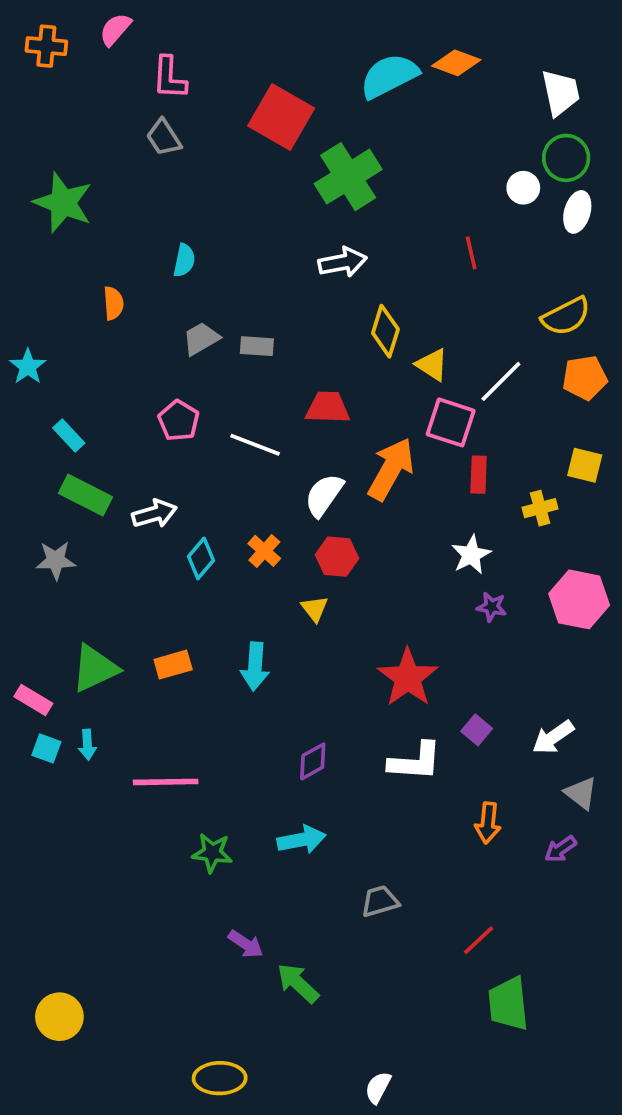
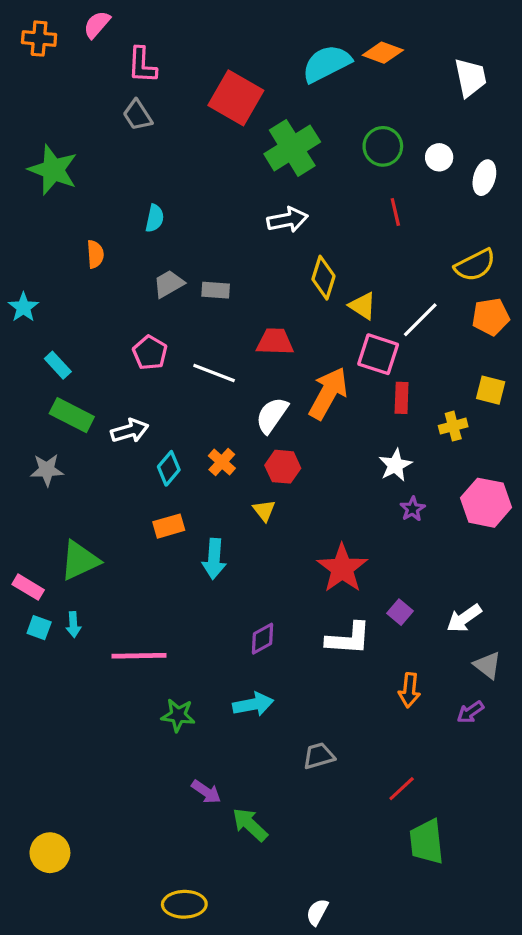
green circle: (566, 158) -> (383, 146), moved
purple star: (492, 607) -> (413, 509), turned 30
orange rectangle: (173, 665) -> (169, 526), moved

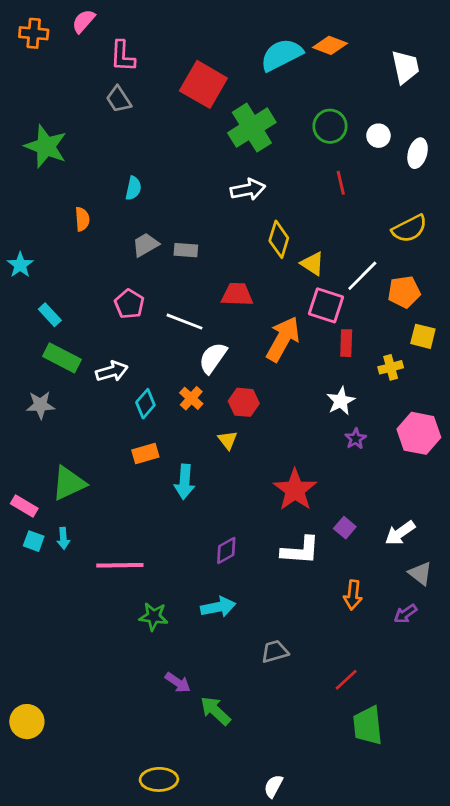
orange pentagon: (491, 317) -> (404, 292), moved
white semicircle: (272, 415) -> (213, 358), moved
yellow circle: (50, 853) -> (27, 722), moved

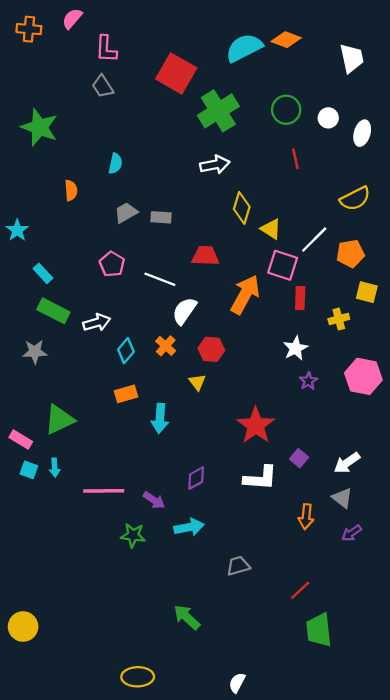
gray triangle: (420, 573) -> (342, 498), moved
purple arrow: (178, 682) -> (154, 500), moved

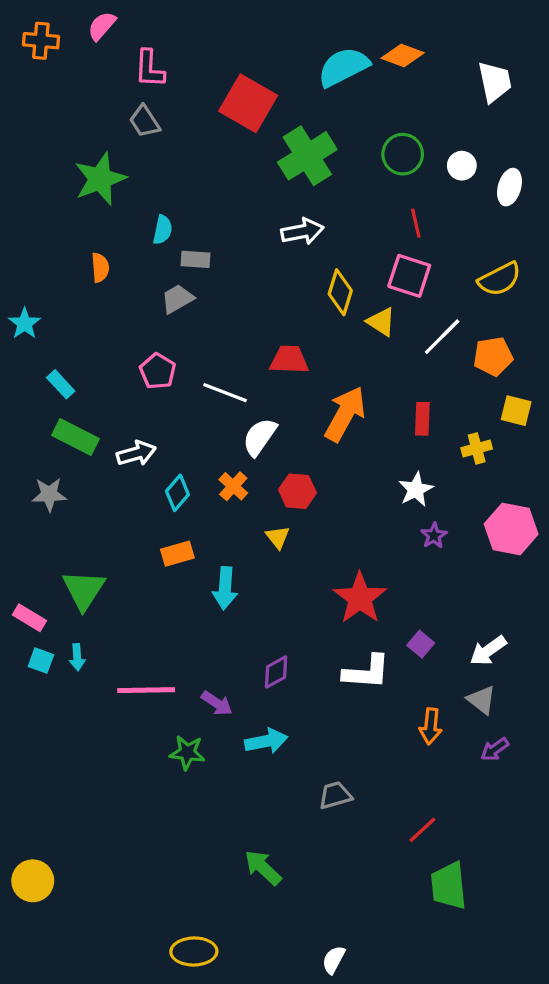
green star: (39, 127) -> (100, 179), moved, turned 30
gray rectangle: (161, 217) -> (196, 259), moved
pink square: (283, 265) -> (409, 276), moved
green triangle: (59, 420) -> (84, 590), turned -32

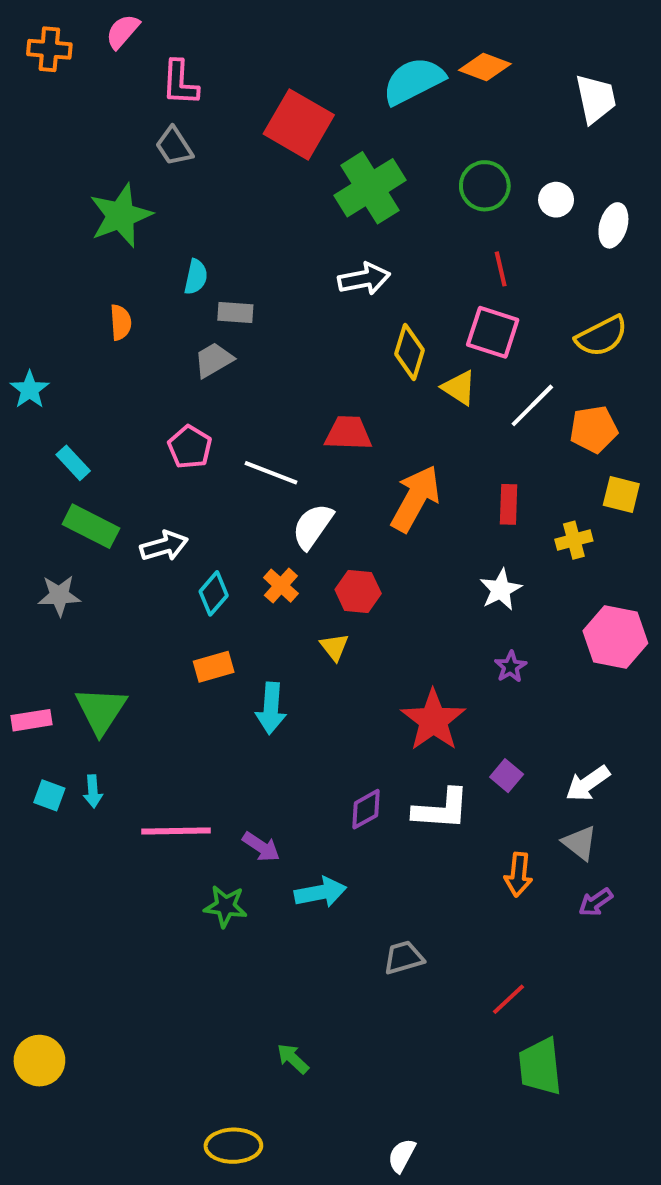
purple star: (434, 536) -> (510, 667), moved
pink rectangle: (29, 618) -> (32, 720), moved, turned -40
purple diamond: (276, 672) -> (366, 809), moved
green arrow: (263, 868) -> (293, 1059), moved, size x0.7

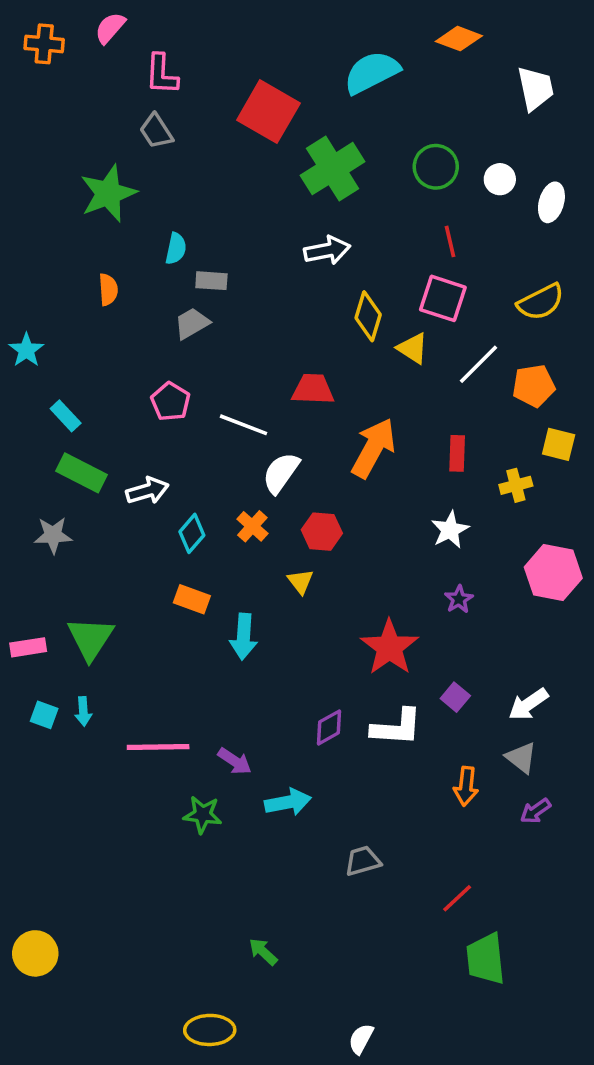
orange diamond: (485, 67) -> (459, 39), moved
orange rectangle: (214, 667) -> (192, 599), turned 36

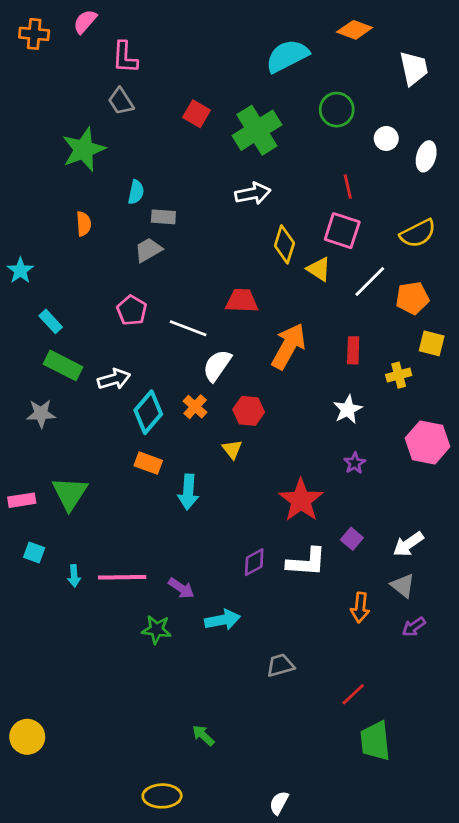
red square: (268, 112) -> (196, 114), moved, size x0.6
green circle: (436, 167) -> (337, 110), moved
cyan diamond: (192, 533) -> (148, 412), size x1.4
cyan arrow: (83, 711) -> (74, 576), moved

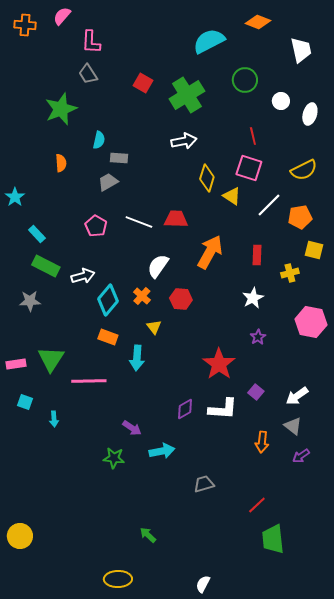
white line: (188, 328) -> (139, 222), moved
yellow triangle: (232, 449) -> (154, 327), moved
pink line: (122, 577) -> (89, 381), moved

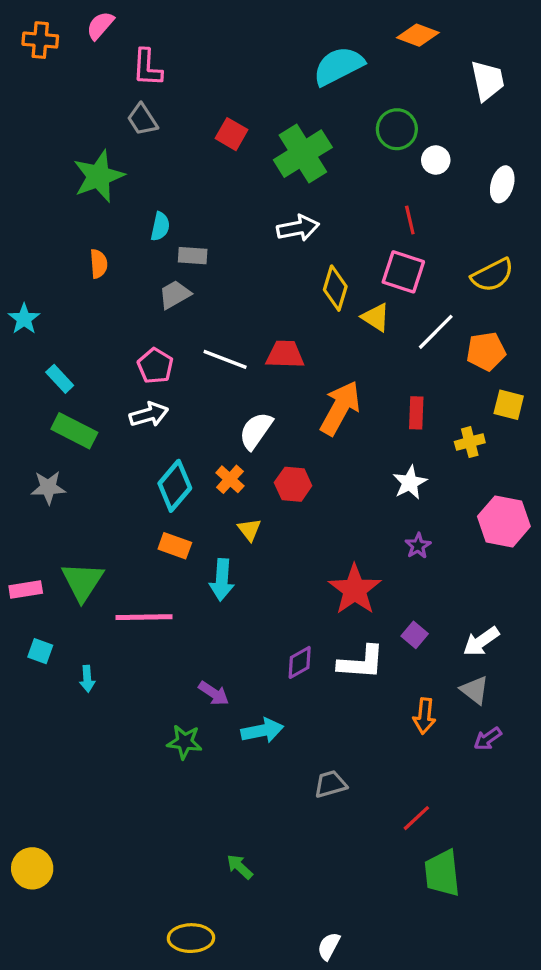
white circle: (281, 101) -> (436, 160), moved
white arrow: (83, 276) -> (149, 414), moved

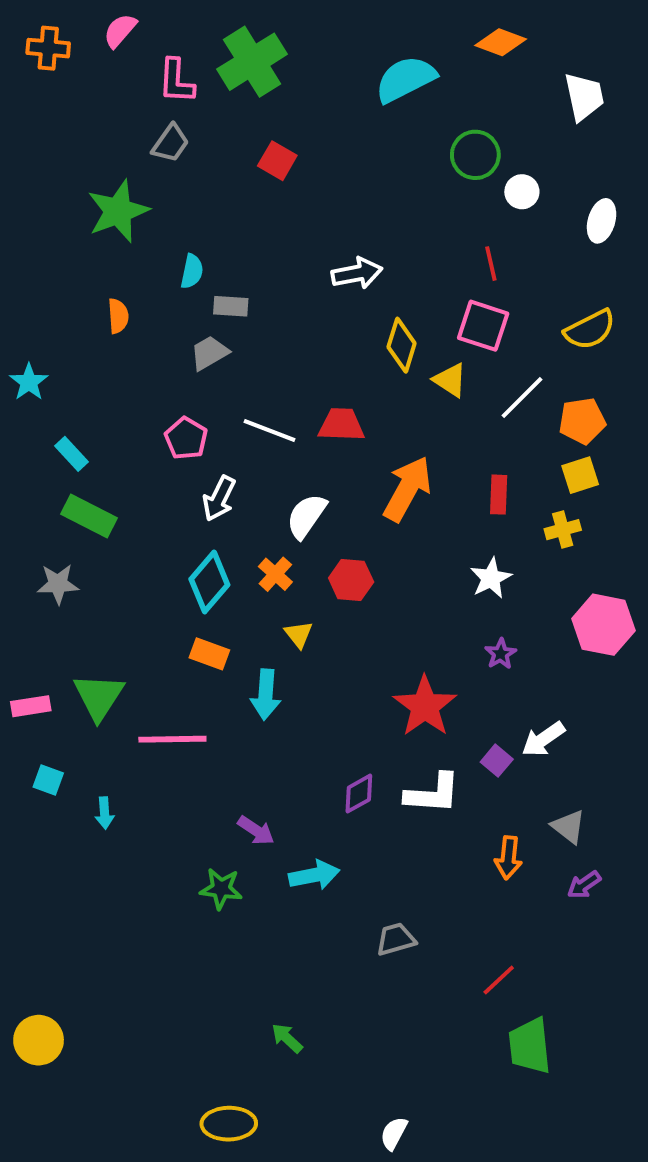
gray trapezoid: (142, 119) -> (171, 143), turned -112
green cross: (303, 154) -> (252, 62), moved
yellow square: (509, 405) -> (580, 475), moved, turned -32
white arrow: (149, 414) -> (219, 498), moved, turned 132
white arrow: (481, 641) -> (543, 739), moved

